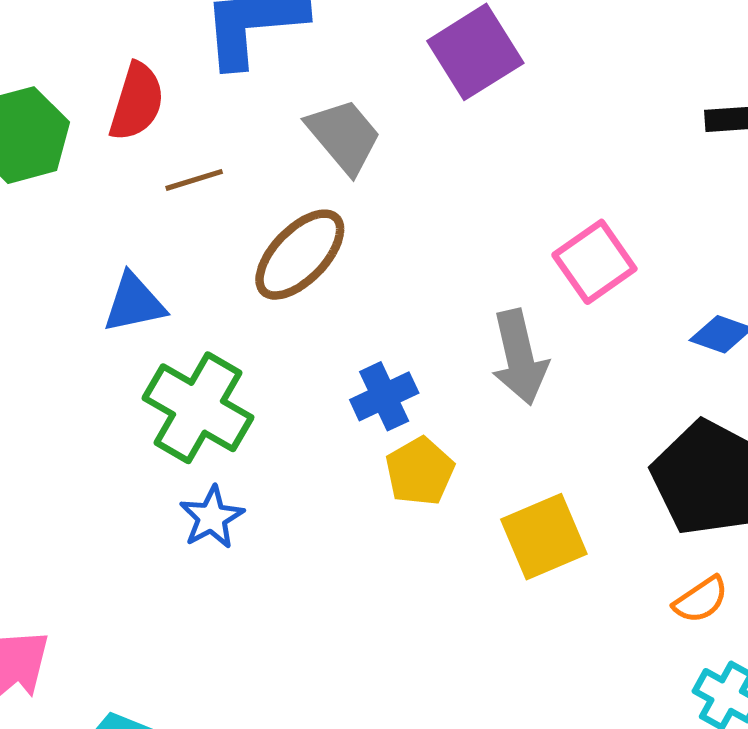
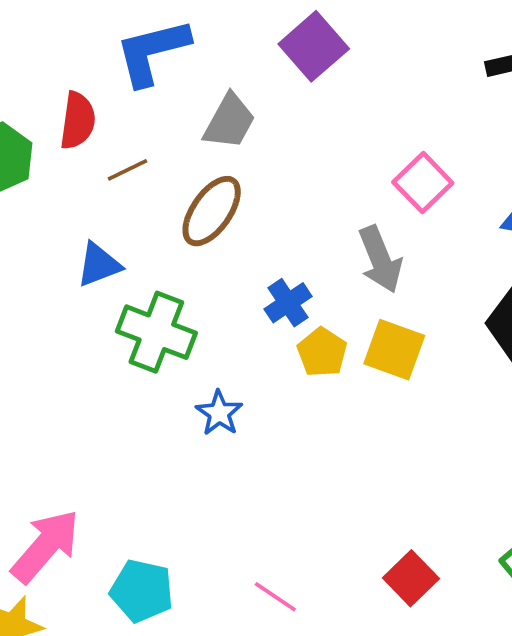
gray trapezoid: (344, 136) -> (229, 121), turned 78
blue star: (212, 517) -> (219, 413), moved
yellow square: (544, 537) -> (394, 350), moved, turned -38

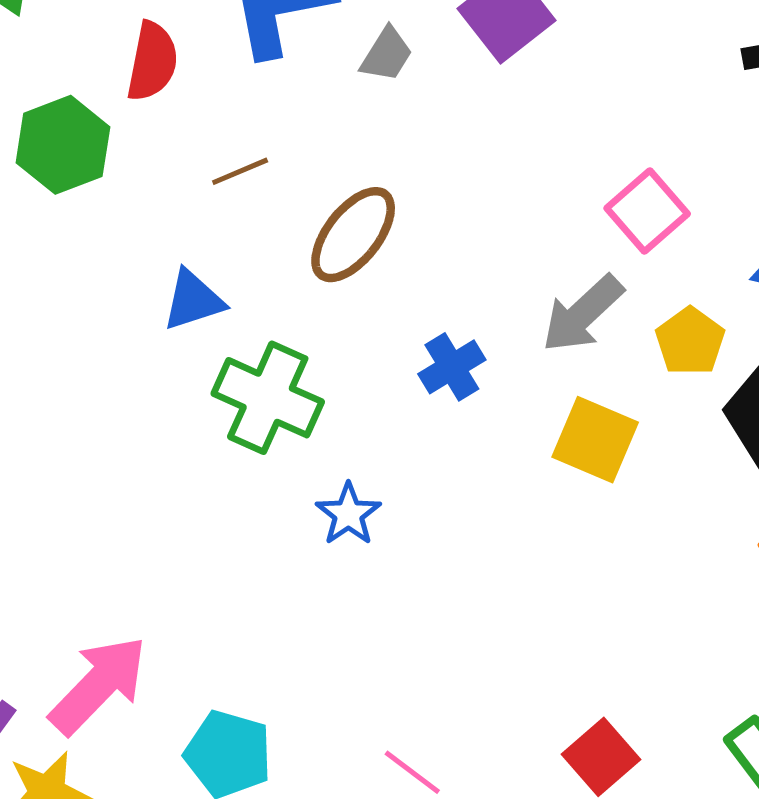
red semicircle: (78, 121) -> (152, 61), moved
gray trapezoid: (229, 121) -> (387, 54), moved, size x0.7
gray arrow: (380, 259) -> (583, 314), turned 66
yellow pentagon: (322, 352) -> (690, 341), moved

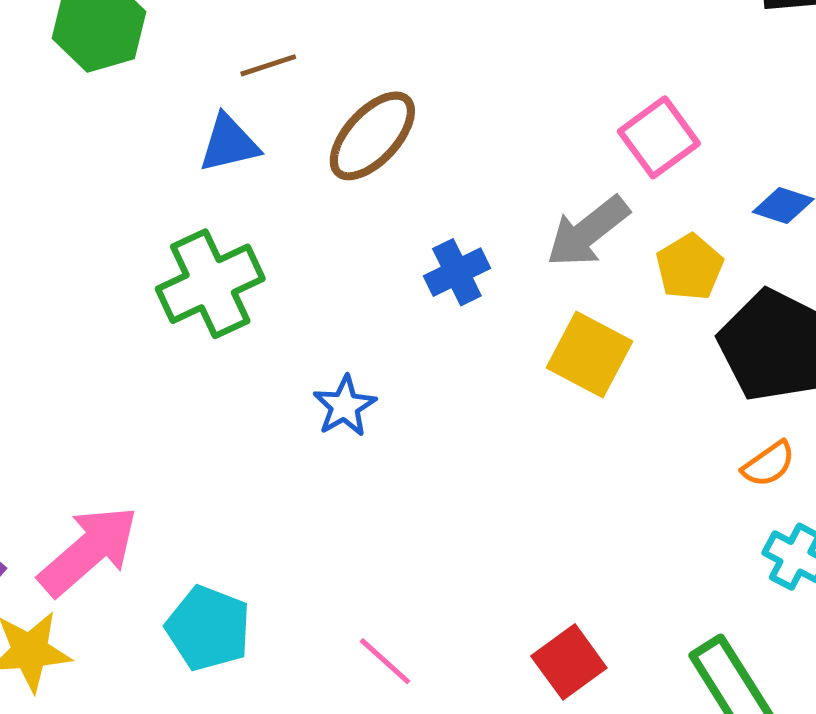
blue triangle: (193, 300) -> (229, 143), moved
green cross: (268, 398) -> (210, 284), moved, turned 36

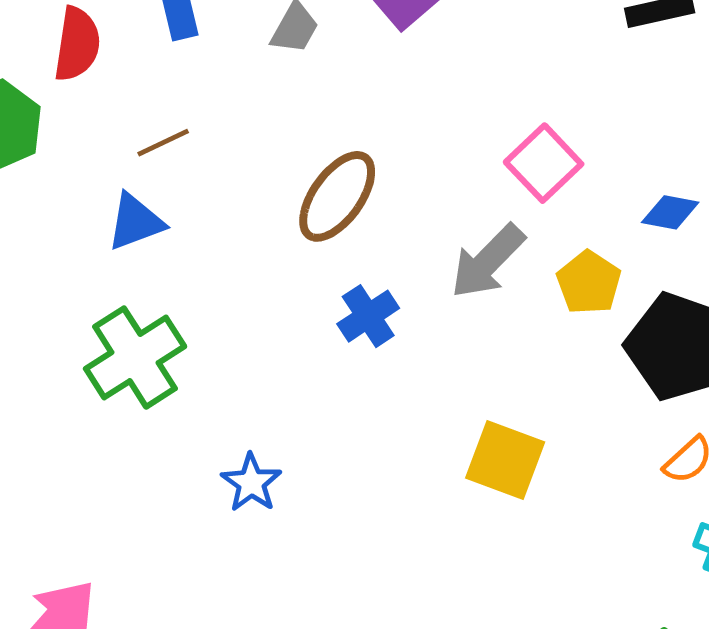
brown ellipse: (372, 136) -> (337, 196), moved
yellow square: (590, 354) -> (505, 460), moved
blue star: (345, 406) -> (251, 483), moved

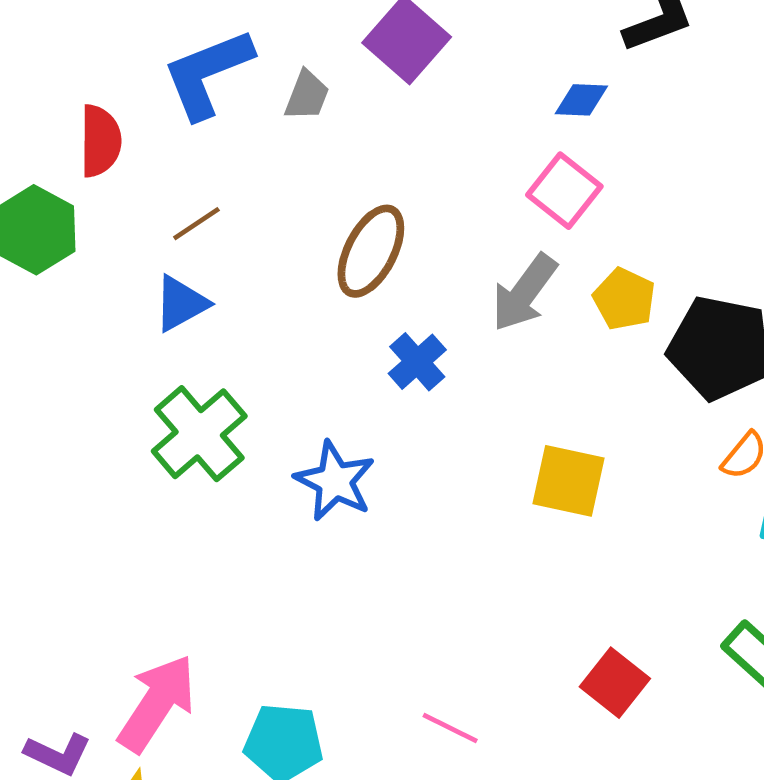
blue diamond: (670, 212) -> (581, 100), moved
blue star: (251, 483) -> (335, 481), moved, size x1.4

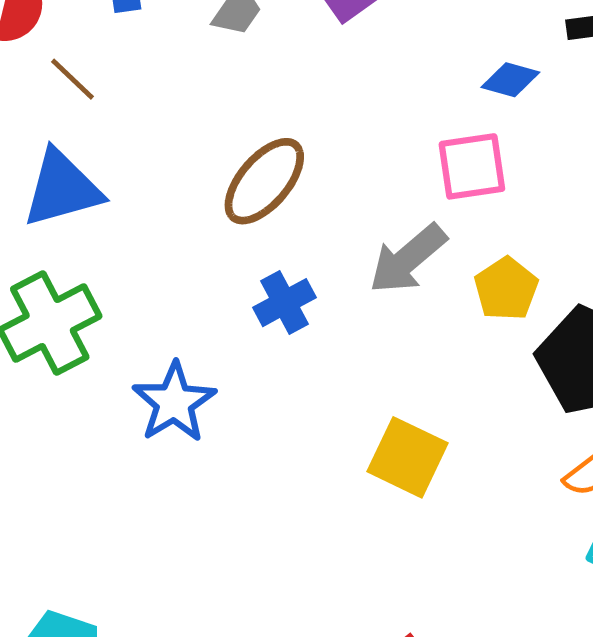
pink square: (564, 191) -> (472, 166), turned 30
brown line: (196, 224) -> (73, 79), moved, turned 64
blue triangle: (181, 303) -> (62, 189), size x1.4

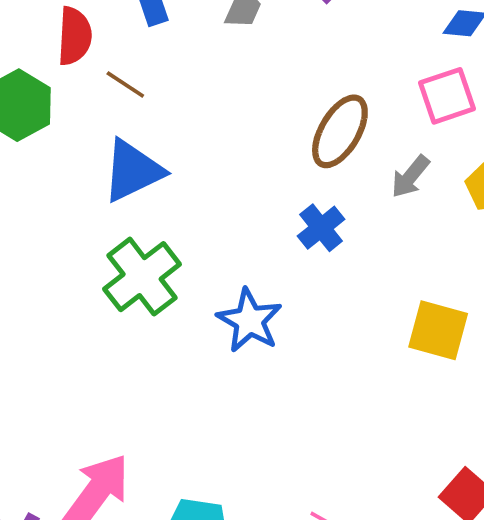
brown ellipse: (264, 181) -> (340, 131), moved
gray arrow: (408, 259) -> (410, 177), size x0.7

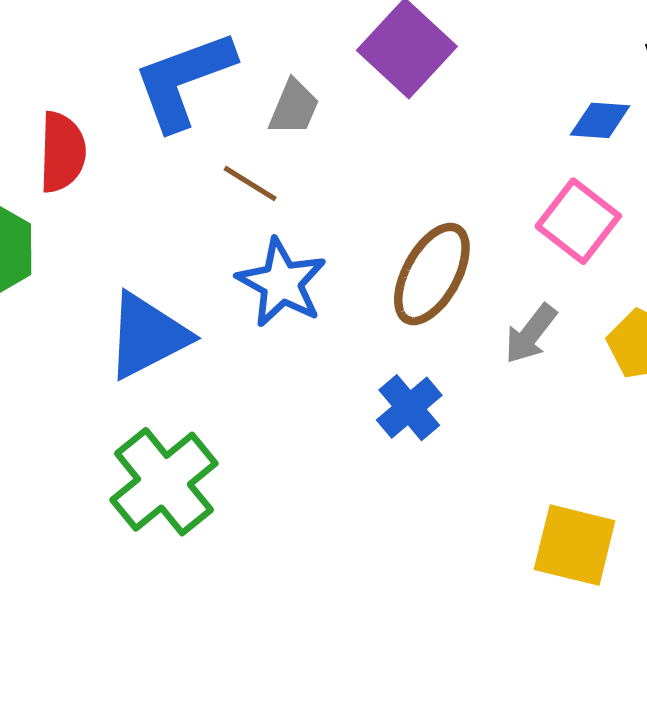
brown line: (125, 84) -> (250, 183), moved
pink square: (447, 96) -> (578, 221), turned -32
blue star: (250, 321) -> (282, 283), moved

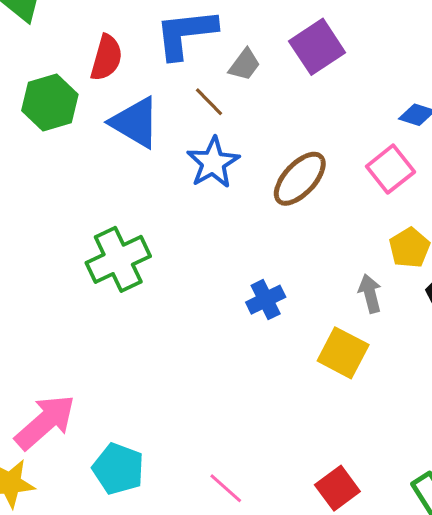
gray arrow: (531, 334) -> (370, 294), moved, turned 114
blue triangle: (147, 336) -> (135, 122), moved, turned 44
blue cross: (409, 408) -> (266, 300), moved

